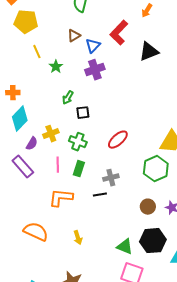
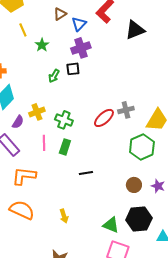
black square: (83, 113) -> (73, 69), moved
gray cross: (111, 178) -> (126, 110), moved
orange L-shape: (61, 198) -> (24, 176), moved

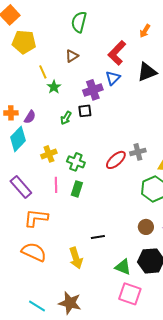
blue triangle: (79, 24) -> (113, 78), moved
yellow line: (23, 30) -> (43, 72), moved
purple semicircle: (18, 122) -> (30, 117), moved
black line: (86, 173) -> (98, 237), moved
yellow arrow: (64, 216) -> (76, 258), size x1.5

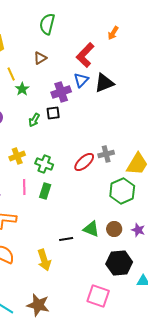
black triangle: (147, 72) -> (104, 83), moved
green triangle: (123, 267) -> (91, 229), moved

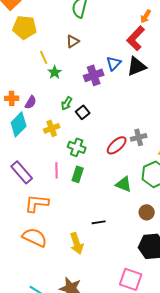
red L-shape: (85, 55) -> (136, 38), moved
black square: (53, 113) -> (83, 112), moved, turned -32
yellow cross: (17, 156) -> (52, 128), moved
green triangle: (91, 229) -> (124, 184), moved

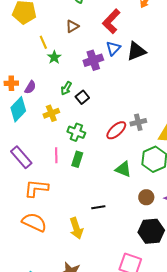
red L-shape: (136, 38) -> (111, 21), moved

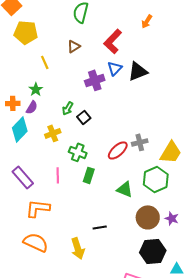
green star: (54, 57) -> (36, 89), moved
green rectangle: (77, 159) -> (89, 175), moved
brown circle: (146, 197) -> (148, 217), size x1.5

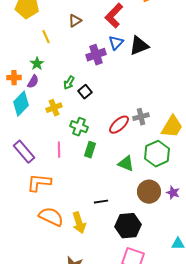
orange semicircle: (36, 242) -> (51, 217), moved
black hexagon: (153, 251) -> (128, 226), moved

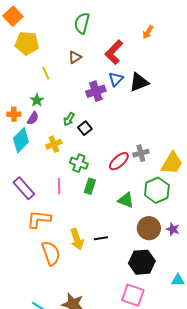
orange semicircle: (51, 217) -> (51, 253), turned 45
yellow arrow: (79, 223) -> (77, 239), moved
black hexagon: (128, 226) -> (142, 262), moved

